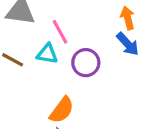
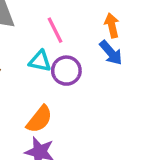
pink line: (60, 32) -> (55, 30), moved
cyan triangle: (47, 54) -> (40, 61), moved

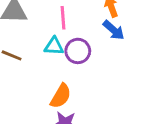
pink line: (55, 30) -> (63, 18), turned 30

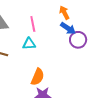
purple circle: (78, 51) -> (78, 40), moved

